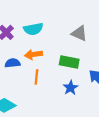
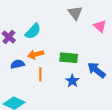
cyan semicircle: (33, 29) -> (33, 31), turned -30
gray triangle: (79, 33) -> (75, 13), moved, turned 35

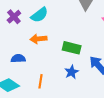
blue semicircle: (18, 64) -> (18, 58), moved
orange line: (40, 74) -> (40, 81), moved

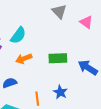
blue star: (72, 72) -> (60, 92), moved

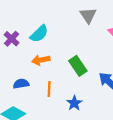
green rectangle: (58, 58) -> (78, 66), turned 48
orange line: (37, 99) -> (49, 89), moved

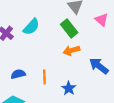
orange arrow: (41, 60) -> (71, 50), moved
green rectangle: (78, 66) -> (69, 28), moved

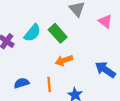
green rectangle: (69, 28) -> (58, 33), moved
orange arrow: (71, 50) -> (64, 60), moved

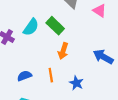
orange arrow: (64, 60) -> (63, 51), turned -49

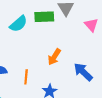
green rectangle: (55, 26) -> (44, 17), moved, turned -60
orange arrow: (63, 51) -> (54, 57), moved

